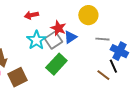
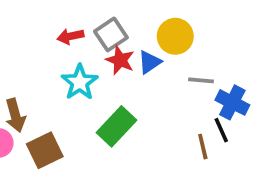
blue triangle: (70, 37) -> (150, 62), moved
gray square: (53, 40) -> (111, 34), moved
brown line: (103, 75) -> (203, 147), turned 40

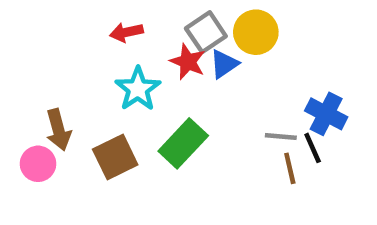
gray square: (111, 34) -> (206, 32), moved
gray line: (201, 80) -> (281, 137), moved
brown square: (45, 150) -> (115, 157), moved

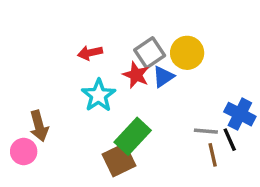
brown square: (115, 157) -> (119, 160), moved

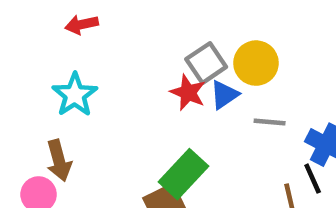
red arrow: (90, 53) -> (82, 25), moved
cyan star: (99, 95) -> (75, 95), moved
gray line: (206, 131) -> (270, 122), moved

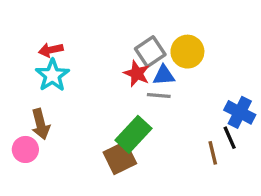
red arrow: (82, 25) -> (51, 50), moved
blue triangle: (224, 95) -> (164, 75), turned 30
gray line: (270, 122) -> (159, 95), moved

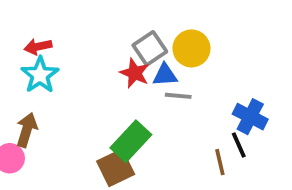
gray line: (159, 95) -> (178, 96), moved
brown arrow: (41, 124) -> (27, 130), turned -148

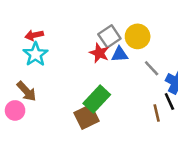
gray line: (178, 96) -> (152, 68), moved, turned 42
brown arrow: (27, 130) -> (27, 91), turned 120

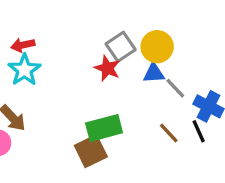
blue triangle: (120, 54) -> (154, 73), moved
green rectangle: (97, 99) -> (104, 128), turned 32
brown line: (157, 113) -> (169, 133), moved, turned -30

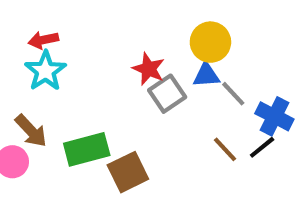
gray square: (121, 47) -> (167, 94), moved
green rectangle: (104, 128) -> (87, 149), moved
black line: (199, 131) -> (262, 147), turned 75

